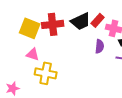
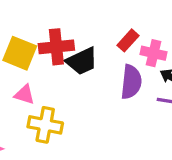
black trapezoid: (81, 21) -> (82, 61), moved
purple semicircle: (100, 46) -> (131, 82), size x1.5

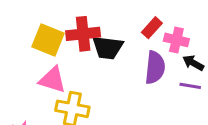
black trapezoid: (82, 61) -> (108, 48), turned 32
pink triangle: (24, 95) -> (53, 80), size x1.4

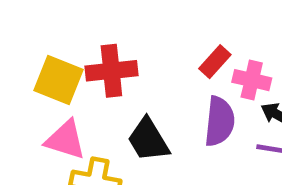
black trapezoid: (108, 48) -> (148, 140), moved, turned 52

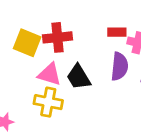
red rectangle: (215, 62) -> (117, 32), turned 48
pink triangle: (65, 140) -> (50, 74), moved

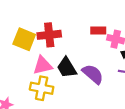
purple semicircle: (119, 66) -> (93, 74), moved, turned -55
pink triangle: (50, 74) -> (43, 65), turned -30

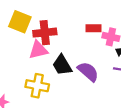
yellow square: (24, 39) -> (20, 22), moved
pink triangle: (43, 65) -> (38, 50), moved

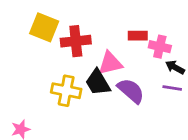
pink triangle: (38, 50) -> (110, 63), moved
yellow cross: (37, 86) -> (66, 91), moved

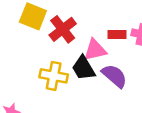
red rectangle: (138, 36) -> (117, 35), moved
red cross: (76, 41) -> (63, 29), turned -32

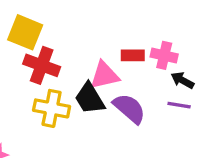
red cross: (63, 29) -> (42, 65), moved, turned -32

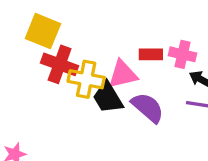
yellow cross: (52, 108) -> (86, 79), moved

